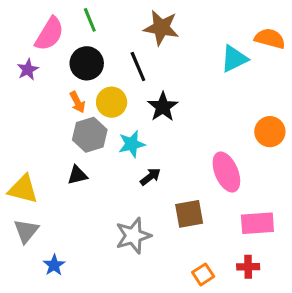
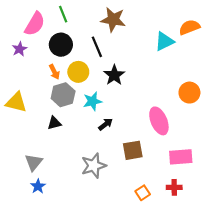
orange semicircle: (270, 38) -> (189, 27), turned -36
yellow triangle: (23, 189) -> (16, 102), moved
gray triangle: (26, 231) -> (34, 162), moved

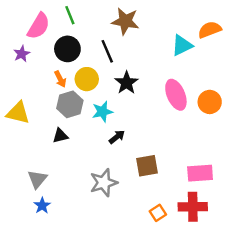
pink ellipse: (159, 121) -> (176, 95), moved
red cross: (174, 187) -> (193, 207), size x1.6

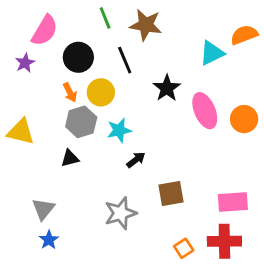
green line: (70, 15) -> (105, 18), moved
black star: (127, 83) -> (167, 88), moved

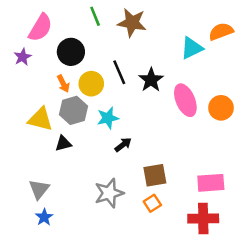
black line: (125, 60) -> (119, 72), moved
yellow triangle: (21, 132) -> (40, 119), moved
orange square: (184, 248) -> (152, 203), moved

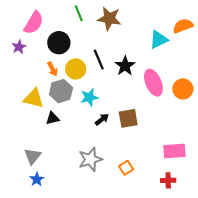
brown square: (155, 175) -> (128, 118), moved
red cross: (203, 218) -> (168, 180), size x0.6

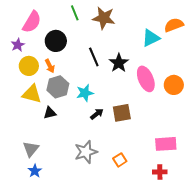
yellow circle: (76, 69) -> (29, 66), moved

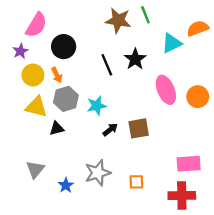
green line: (75, 13) -> (145, 15), moved
black star: (119, 63) -> (135, 59), moved
orange square: (120, 160) -> (136, 182), turned 32
blue star: (35, 171) -> (66, 185), moved
red cross: (160, 172) -> (182, 196), size x1.6

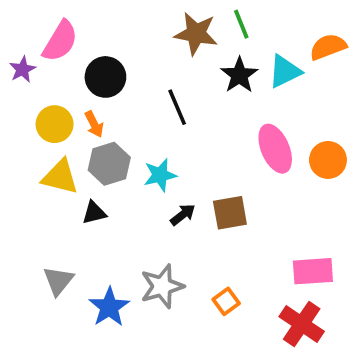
purple star: (20, 51) -> (22, 69), moved
black star: (135, 59) -> (239, 75), moved
orange square: (136, 182) -> (226, 301), turned -35
blue star: (66, 185) -> (109, 307), size x1.5
red cross: (182, 196) -> (302, 324), turned 35

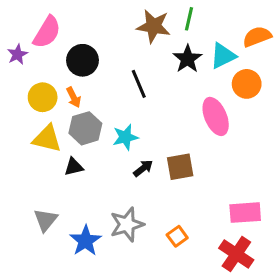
green line: (241, 24) -> (189, 19), turned 35
orange circle: (328, 160) -> (247, 84), moved

